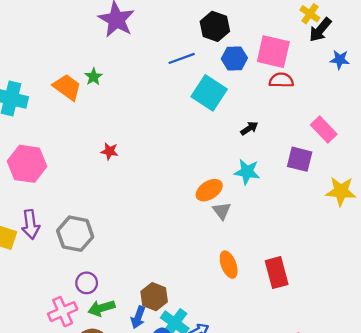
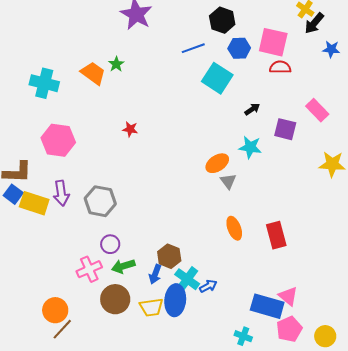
purple square: (300, 159) -> (285, 129), moved

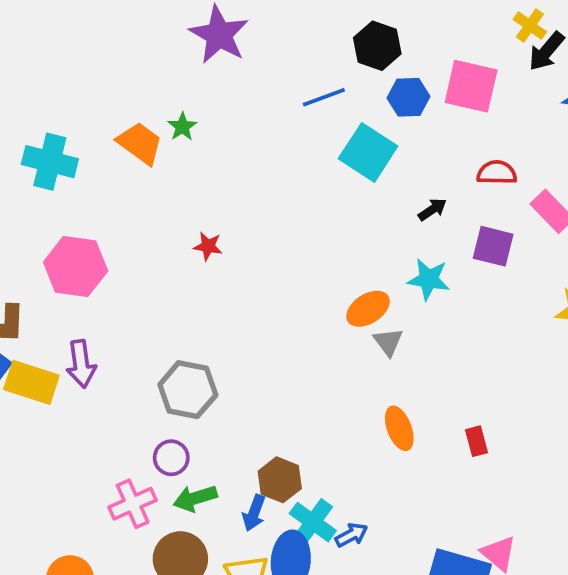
red semicircle: (280, 67) -> (497, 173), moved
gray hexagon: (100, 201) -> (188, 390), moved
red rectangle: (276, 235) -> (477, 441), size x0.6

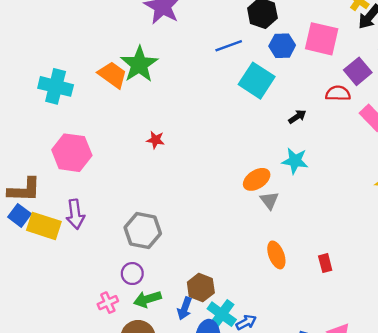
green star: (182, 127) -> (139, 64), size x2.0
purple square: (493, 246) -> (358, 71), moved, turned 36
pink cross: (133, 504) -> (108, 303), size x0.7

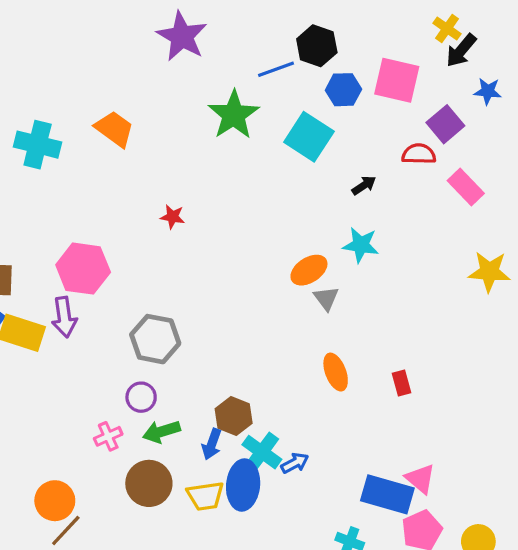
blue line: (229, 46) -> (276, 69), moved
green star: (139, 64) -> (234, 115), moved
pink hexagon: (72, 153) -> (83, 269), moved

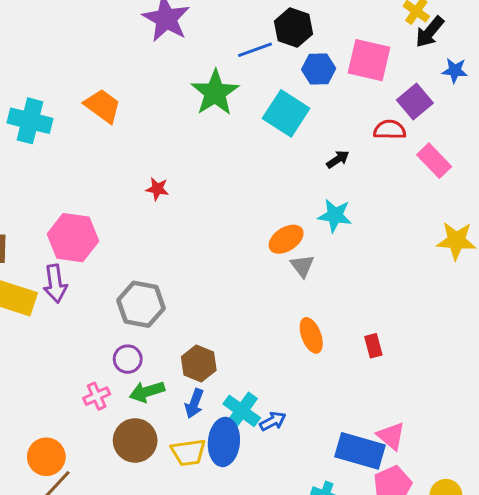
brown hexagon: (234, 416) -> (199, 364), moved

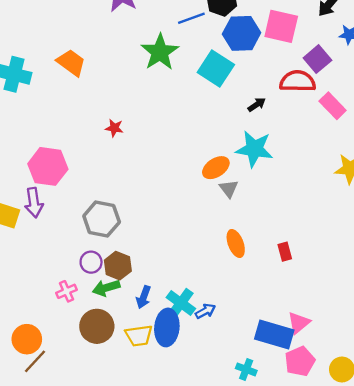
blue hexagon: (319, 69) -> (242, 33), size x1.4
red semicircle: (390, 130) -> (298, 81), size x1.4
cyan star: (335, 216) -> (254, 149), size x1.4
brown hexagon: (199, 364) -> (118, 266), moved
pink triangle: (391, 436) -> (299, 323), turned 40

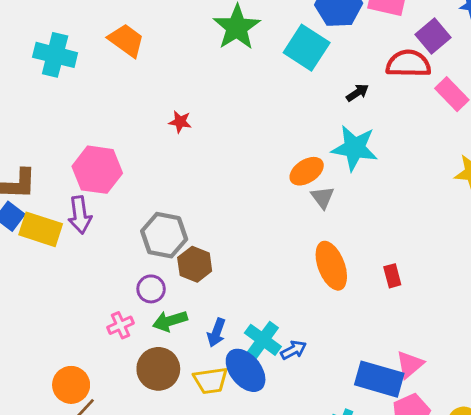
orange ellipse: (236, 243) -> (331, 266), size x1.4
brown hexagon: (118, 266) -> (195, 264), moved
blue ellipse: (167, 327) -> (246, 370), turned -44

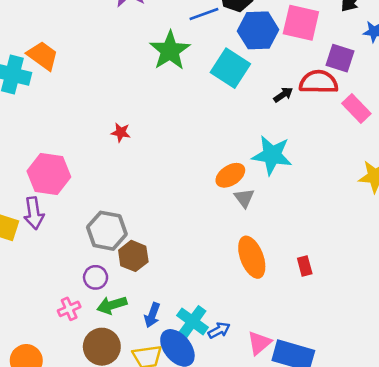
purple square: (433, 36) -> (340, 58), turned -32
orange trapezoid: (126, 40) -> (43, 56), moved
black arrow: (357, 93) -> (283, 95), moved
pink triangle: (410, 365) -> (259, 343), moved

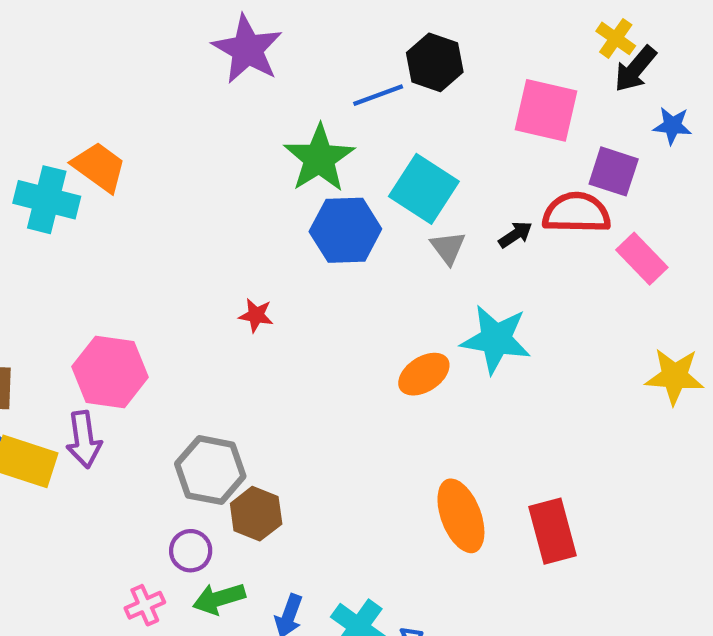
blue hexagon: (258, 30) -> (345, 230), moved
red star: (121, 132) -> (256, 315), moved
gray triangle: (244, 198) -> (448, 248), moved
red rectangle: (305, 266) -> (552, 531), size x1.8

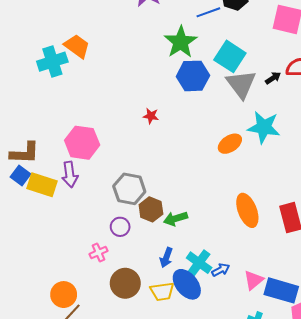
cyan cross: (47, 200) -> (52, 62), turned -32
gray triangle: (448, 248) -> (241, 84), size x1.8
green arrow: (219, 599) -> (176, 219), moved

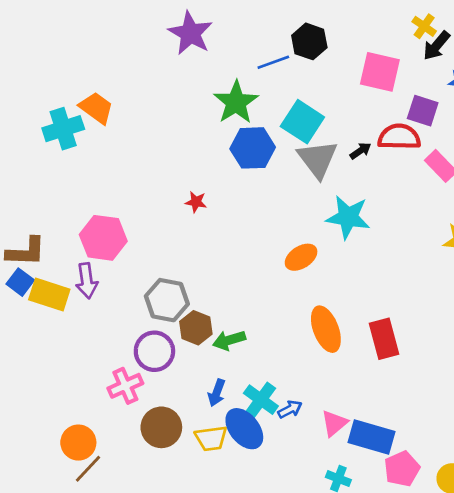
orange ellipse: (230, 144) -> (301, 257), moved
purple circle: (120, 227) -> (154, 351), size x1.5
pink cross: (99, 252) -> (125, 386), size x1.4

